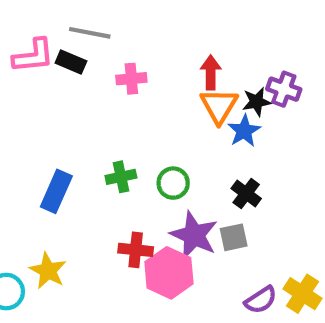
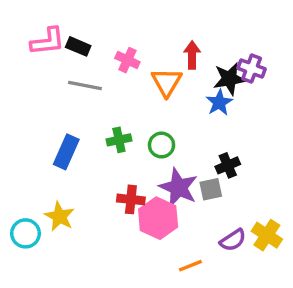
gray line: (90, 33) -> (85, 86), moved
pink cross: (131, 79) -> (127, 60), turned 30
black star: (257, 102) -> (229, 79), size x1.4
orange triangle: (219, 106) -> (167, 82), moved
black cross: (246, 193) -> (228, 165), moved, turned 30

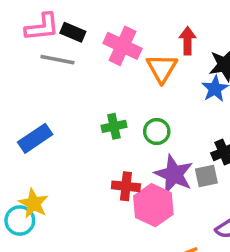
pink cross: (127, 60) -> (123, 46), size x1.5
gray line: (85, 86) -> (57, 60), moved
blue rectangle: (66, 152) -> (35, 138), moved, turned 32
yellow star: (59, 216) -> (33, 203), moved

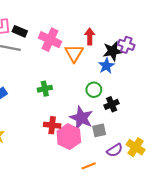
green circle: (157, 131) -> (94, 90), moved
gray square: (206, 176) -> (99, 130), moved

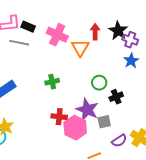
black star: (113, 51) -> (118, 31), moved, turned -30
blue star: (106, 66) -> (131, 61), moved

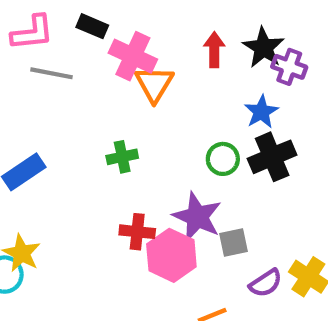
black rectangle: (28, 27) -> (92, 26), moved
orange triangle: (80, 48) -> (154, 84), moved
blue star: (131, 61) -> (261, 112), moved
black cross: (116, 97) -> (272, 157), moved, size x1.5

